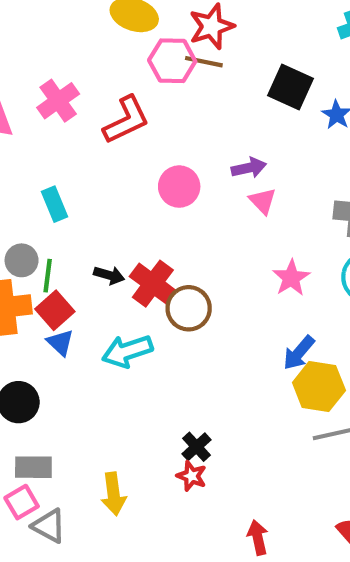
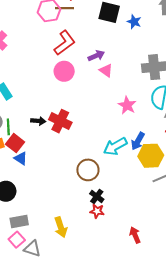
red L-shape: (126, 120) -> (65, 43), moved
brown circle: (189, 308) -> (88, 170), moved
cyan arrow: (127, 351) -> (115, 146), moved

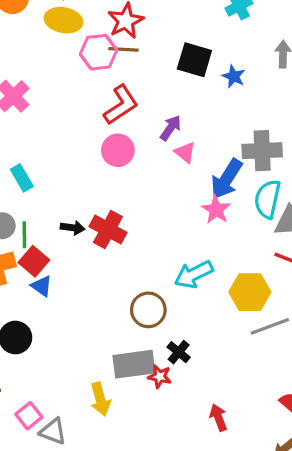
purple arrow: (96, 56) -> (171, 128), turned -35
blue arrow: (138, 141) -> (226, 179), moved, size x1.4
black cross: (97, 196) -> (179, 352), moved
gray rectangle: (19, 222) -> (134, 364), moved, size x1.4

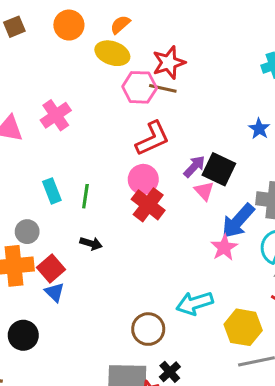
black square: (194, 60) -> (219, 169), moved
red cross: (108, 229) -> (148, 205), moved
green line: (24, 235) -> (85, 196), moved

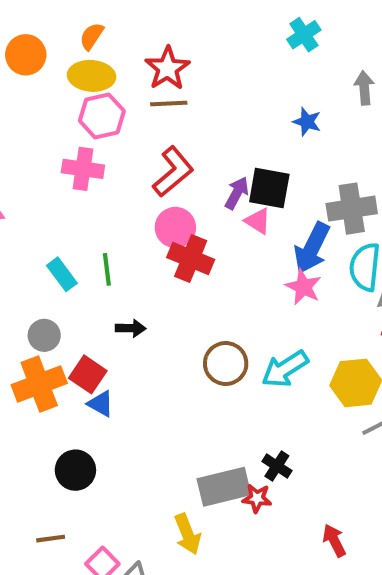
pink hexagon: (140, 87) -> (102, 116), moved
pink cross: (56, 115) -> (83, 169), moved, turned -32
brown circle: (148, 329) -> (226, 364), moved

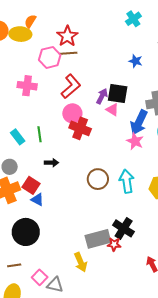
yellow ellipse: (92, 76) -> (20, 34), moved
pink hexagon: (102, 116) -> (50, 57), moved
cyan arrow: (285, 369) -> (127, 181), turned 115
black cross: (277, 466) -> (124, 228), size x1.5
black circle: (75, 470) -> (26, 232), size x1.4

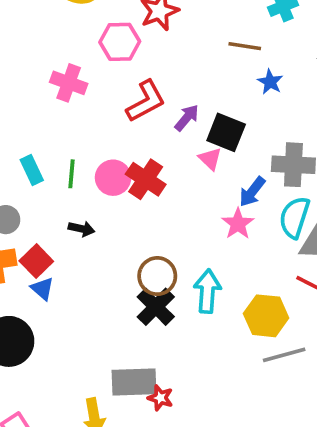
brown line: (68, 53) -> (245, 46), moved
purple arrow: (102, 96) -> (187, 118), moved
pink circle: (72, 113) -> (113, 178), moved
blue arrow: (139, 122) -> (252, 192), size x0.7
black cross: (124, 228) -> (156, 307), moved

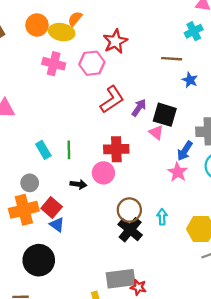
pink cross: (69, 83) -> (54, 64), moved
pink circle: (113, 178) -> (103, 173), moved
red cross: (146, 179) -> (116, 149), turned -30
cyan arrow: (207, 291) -> (162, 217), size x0.6

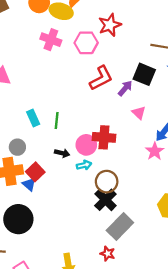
black square: (165, 115) -> (144, 74), moved
red cross: (116, 149) -> (104, 137), moved
cyan arrow: (162, 217) -> (84, 165), moved, turned 72
blue triangle: (57, 225) -> (29, 184), moved
gray rectangle: (121, 279) -> (120, 226), moved, turned -44

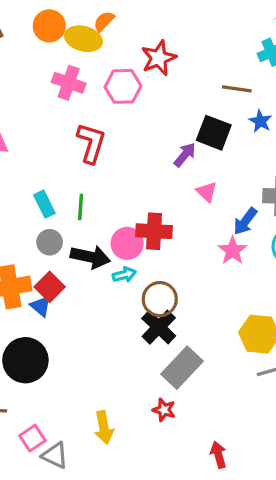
red L-shape: (101, 78) -> (91, 143), moved, turned -44
gray circle: (17, 147) -> (50, 242), moved
black arrow: (62, 153) -> (90, 257), size x1.6

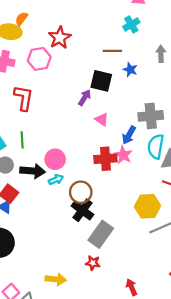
red cross: (154, 231) -> (105, 159), moved
yellow arrow: (104, 427) -> (56, 279), turned -66

